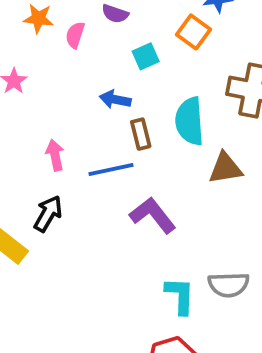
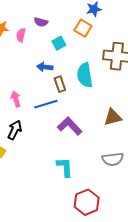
brown triangle: (225, 168) -> (113, 117), moved
cyan L-shape: (180, 296) -> (65, 167), moved

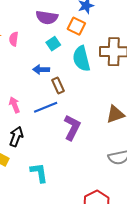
purple semicircle: (41, 22) -> (47, 17), moved, size x1.5
cyan semicircle: (85, 75) -> (81, 59), moved
purple L-shape: (70, 126) -> (72, 127), turned 75
cyan L-shape: (65, 167) -> (39, 173), moved

